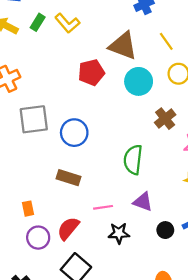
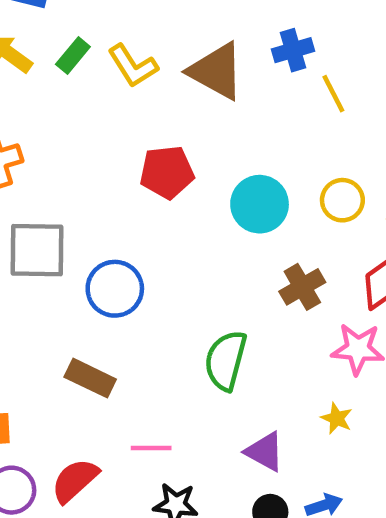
yellow line: (166, 41) -> (333, 94), moved
brown triangle: (123, 46) -> (216, 71), moved
purple triangle: (143, 202) -> (265, 452), moved

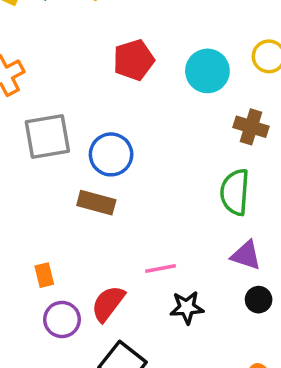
brown cross: (302, 287) -> (251, 127), turned -32
green semicircle: (226, 360) -> (235, 192), moved
brown rectangle: (90, 378) -> (96, 203), moved

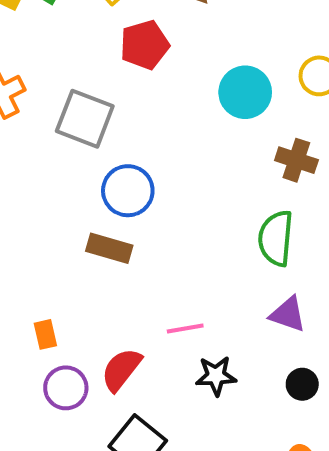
red pentagon: (134, 60) -> (145, 45), moved
gray square: (47, 137) -> (85, 119), moved, turned 30
black circle: (259, 300) -> (302, 384), moved

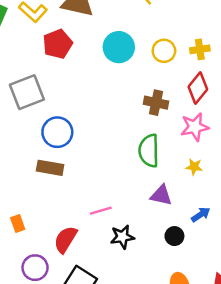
cyan circle: (245, 92) -> (119, 47), moved
gray square: (85, 119) -> (27, 92), turned -36
purple circle: (66, 388) -> (35, 268), moved

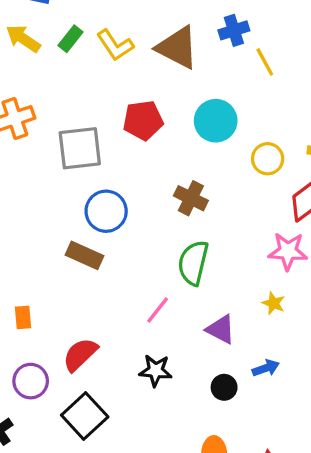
red pentagon: (58, 44) -> (143, 120), moved
yellow circle: (164, 51) -> (268, 159), moved
brown cross: (156, 103) -> (191, 198), moved
green semicircle: (149, 151) -> (193, 263), moved
pink line: (101, 211) -> (158, 310), moved, turned -50

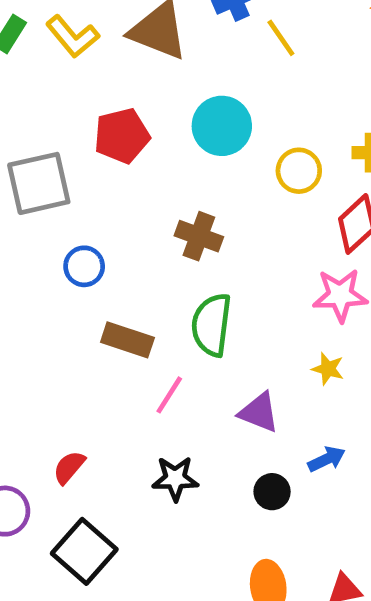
blue circle: (106, 211) -> (84, 266), size x0.7
brown rectangle: (84, 255) -> (127, 340), moved
red semicircle: (80, 354) -> (69, 467), size x0.7

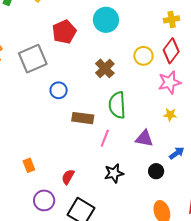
yellow circle: (299, 171) -> (143, 56), moved
brown cross: (199, 236) -> (105, 68), turned 36

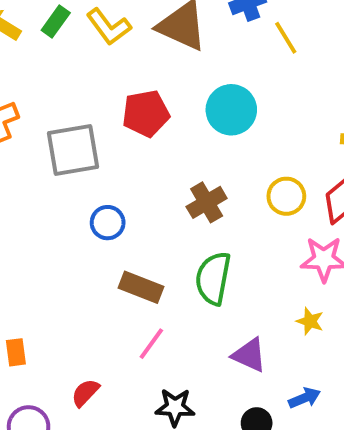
pink line: (105, 138) -> (151, 344), moved

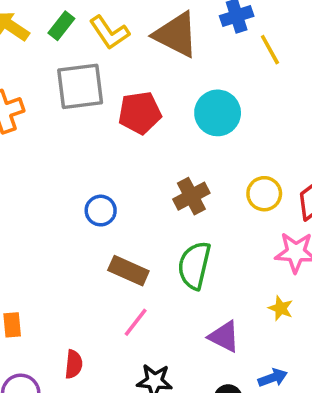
gray square: (73, 150) -> (80, 86), moved
red semicircle: (85, 393) -> (74, 364), turned 140

